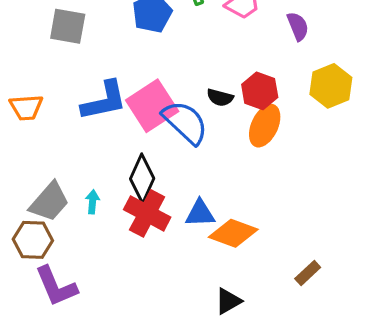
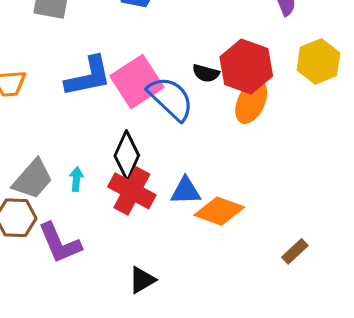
red hexagon: (260, 91) -> (246, 67), size x1.4
purple L-shape: (56, 286) -> (60, 243), moved
black triangle: (228, 301) -> (142, 280), moved

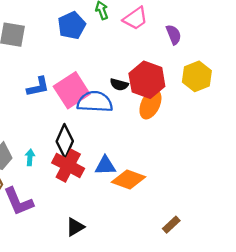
blue L-shape: (88, 77) -> (38, 87), size x0.7
blue semicircle: (171, 98) -> (95, 102), turned -40
brown rectangle: (295, 251) -> (171, 225), moved

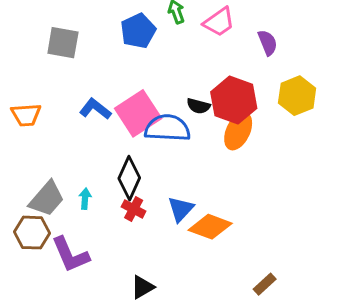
blue L-shape: (38, 87) -> (95, 109), turned -130
red cross: (68, 166) -> (134, 209), size x0.6
blue triangle: (105, 166) -> (181, 209), turned -45

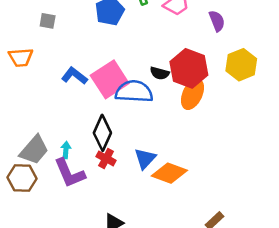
gray square: (63, 43) -> (48, 21), size x0.6
orange trapezoid: (26, 115) -> (21, 57), moved
purple L-shape: (70, 255) -> (70, 173), moved

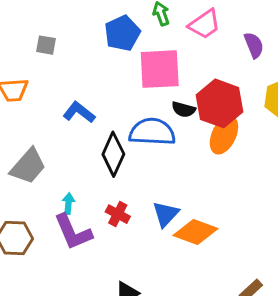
pink square: (110, 79) -> (160, 69), moved, turned 30
black diamond: (102, 133) -> (113, 154), moved
gray trapezoid: (34, 150) -> (28, 166), moved

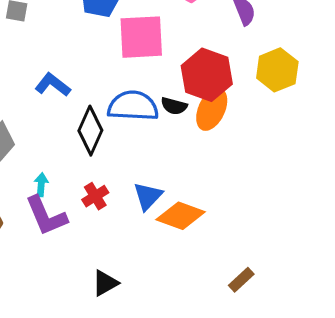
black semicircle: (184, 109) -> (174, 106), moved
red cross: (118, 214) -> (95, 196), turned 30

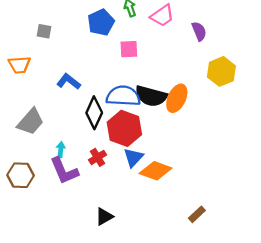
pink square: (141, 37) -> (129, 49), size x0.6
red hexagon: (207, 75) -> (124, 128), moved
black semicircle: (174, 106) -> (151, 96), size x1.8

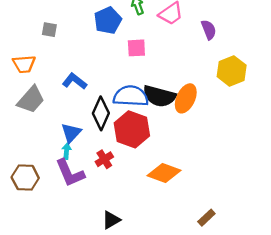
gray trapezoid: (31, 122) -> (31, 100), moved
blue triangle: (133, 157) -> (71, 133), moved

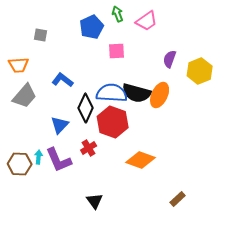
purple semicircle: (209, 30) -> (170, 59), moved, turned -138
cyan arrow: (67, 151) -> (39, 157), moved
black triangle: (111, 220) -> (95, 201), turned -36

